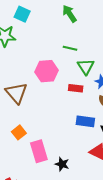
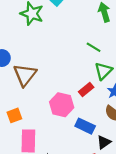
pink hexagon: (46, 71) -> (62, 105), moved
red rectangle: (76, 88) -> (86, 90), turned -64

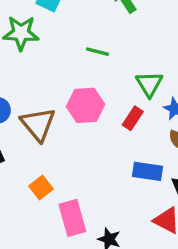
green line: (94, 47) -> (98, 52), moved
pink hexagon: (62, 105) -> (86, 105), moved

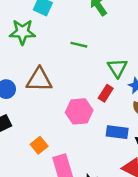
pink hexagon: (86, 105) -> (79, 111), moved
brown triangle: (38, 124) -> (39, 80), moved, turned -48

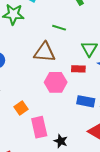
brown triangle: (39, 80) -> (44, 52), moved
red rectangle: (106, 93) -> (78, 69), turned 56

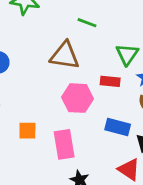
orange square: (21, 108) -> (27, 131), turned 32
pink rectangle: (39, 127) -> (64, 144), moved

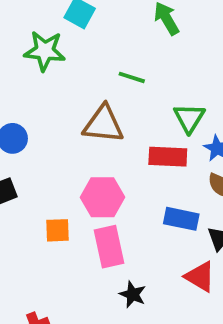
red rectangle: (110, 81) -> (168, 157), size x1.4
pink hexagon: (78, 98) -> (102, 197), moved

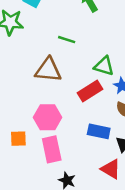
green triangle: (189, 118) -> (104, 66), turned -45
red rectangle: (168, 157) -> (90, 91), turned -35

